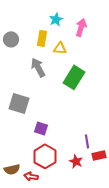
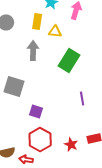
gray arrow: (38, 67) -> (33, 50), turned 30
purple line: (87, 141) -> (82, 98), moved

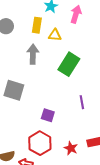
purple square: (36, 112) -> (48, 115), moved

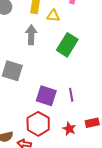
purple line: (82, 102) -> (71, 95), moved
purple square: (48, 115) -> (46, 96), size x1.5

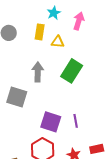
gray arrow: (31, 35) -> (38, 72), moved

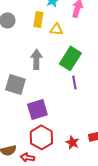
purple line: (76, 121) -> (74, 82), moved
purple square: (51, 122) -> (37, 109), moved, turned -35

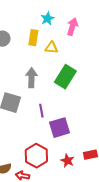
purple line: (74, 82) -> (41, 111), moved
purple square: (37, 109) -> (59, 128), moved

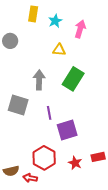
yellow rectangle: (33, 38) -> (33, 14), moved

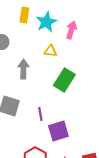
cyan star: (55, 21) -> (46, 22), size x1.5
gray arrow: (39, 80) -> (23, 69), moved

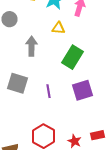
purple square: (58, 131) -> (82, 90), moved

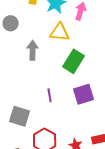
yellow triangle: (58, 28) -> (60, 32), size x1.5
gray square: (18, 83) -> (20, 116), moved

